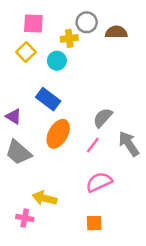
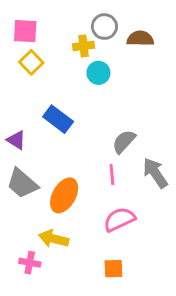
pink square: (33, 24) -> (25, 31), moved
cyan circle: (57, 61) -> (98, 73), moved
orange ellipse: (58, 134) -> (64, 195), moved
pink line: (93, 145) -> (112, 174), turned -42

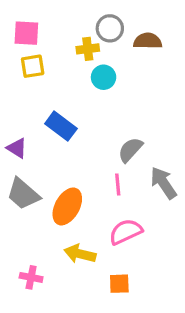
yellow square: (31, 62) -> (33, 66), turned 35
yellow arrow: (54, 239) -> (80, 254), moved

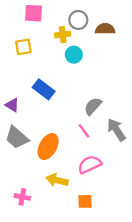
pink square: (26, 33) -> (34, 13), moved
pink line: (118, 184) -> (84, 131), turned -32

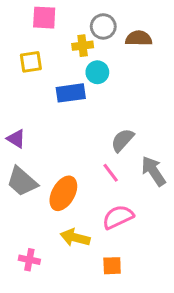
blue rectangle: (44, 89) -> (71, 93), moved, turned -45

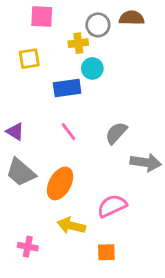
brown semicircle: (139, 38) -> (132, 18), moved
gray arrow: (153, 171) -> (146, 162), turned 132
pink line: (111, 173) -> (68, 132), moved

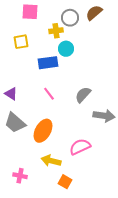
brown semicircle: (132, 18) -> (94, 13), turned -42
orange square: (106, 252) -> (65, 182), moved, turned 32

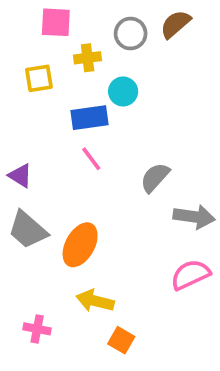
yellow cross: (56, 31) -> (88, 58), moved
pink line: (49, 94) -> (91, 159), moved
pink semicircle: (80, 147) -> (190, 275), moved

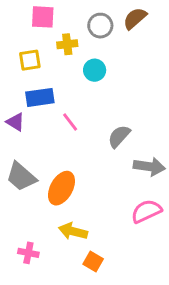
blue rectangle: (89, 118) -> (40, 97), moved
purple triangle: (20, 176) -> (15, 122), moved

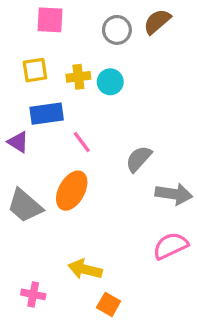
yellow cross: (67, 44) -> (78, 77), moved
orange ellipse: (61, 188) -> (72, 191), moved

